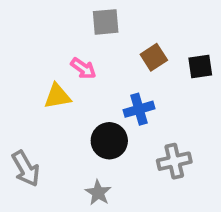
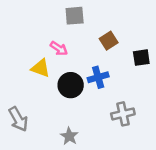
black square: (200, 67) -> (141, 58), moved
yellow triangle: (57, 96) -> (40, 68), turned 30
black circle: (109, 141) -> (71, 85), moved

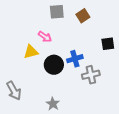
brown square: (109, 41) -> (83, 16), moved
yellow triangle: (40, 68) -> (31, 52), turned -35
gray cross: (123, 114) -> (91, 75), moved

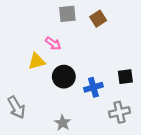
black square: (108, 44) -> (125, 77), moved
blue cross: (75, 59) -> (93, 87), moved
gray cross: (91, 75) -> (119, 112), moved

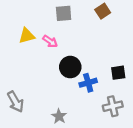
brown square: (98, 19) -> (103, 11), moved
yellow triangle: (37, 61) -> (27, 36), moved
black circle: (64, 77) -> (70, 67), moved

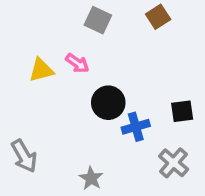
gray square: (64, 13) -> (98, 20), turned 30
yellow triangle: (27, 36) -> (41, 70), moved
gray cross: (113, 106) -> (174, 163), turned -36

